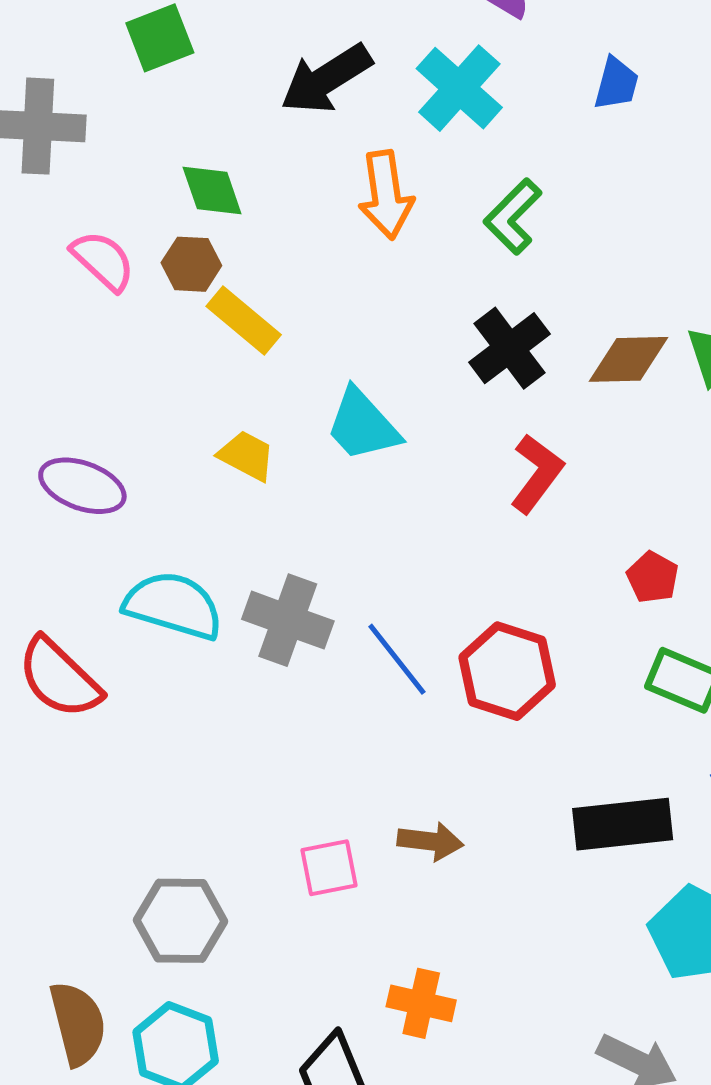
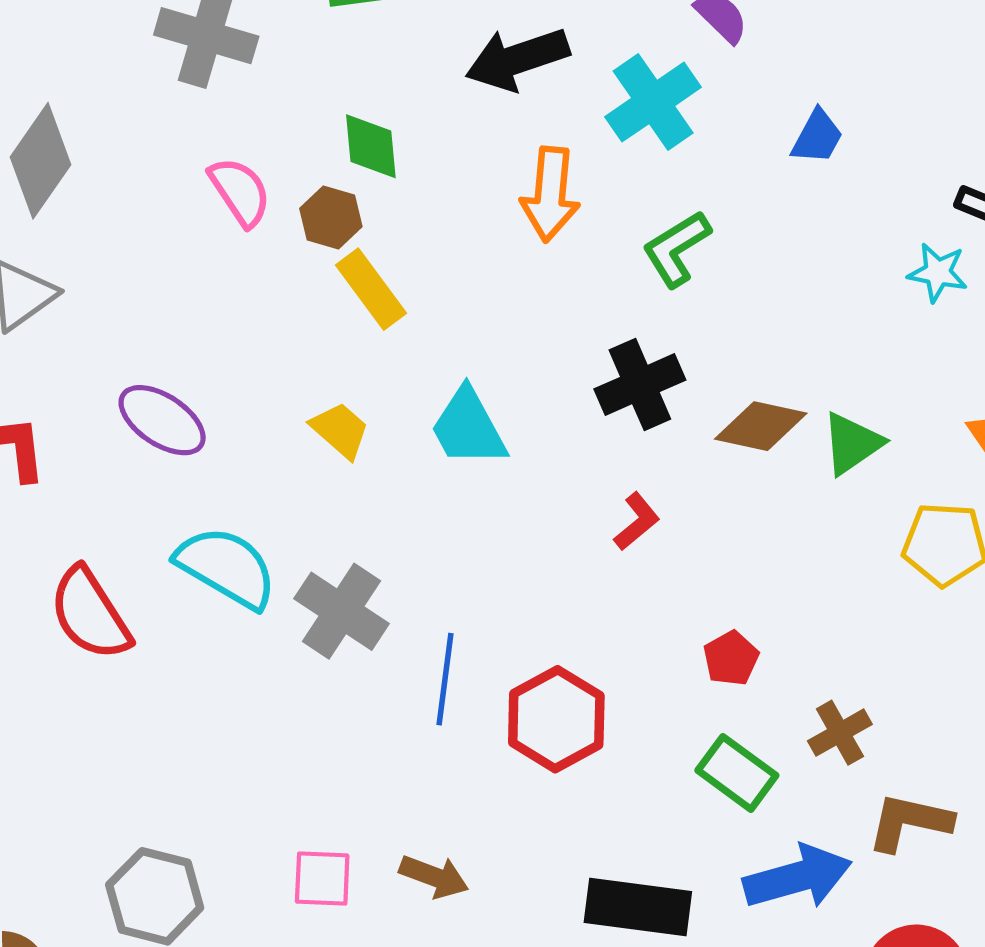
red L-shape: (537, 473) -> (637, 521), size x0.7
blue line: (397, 659) -> (445, 679), turned 32

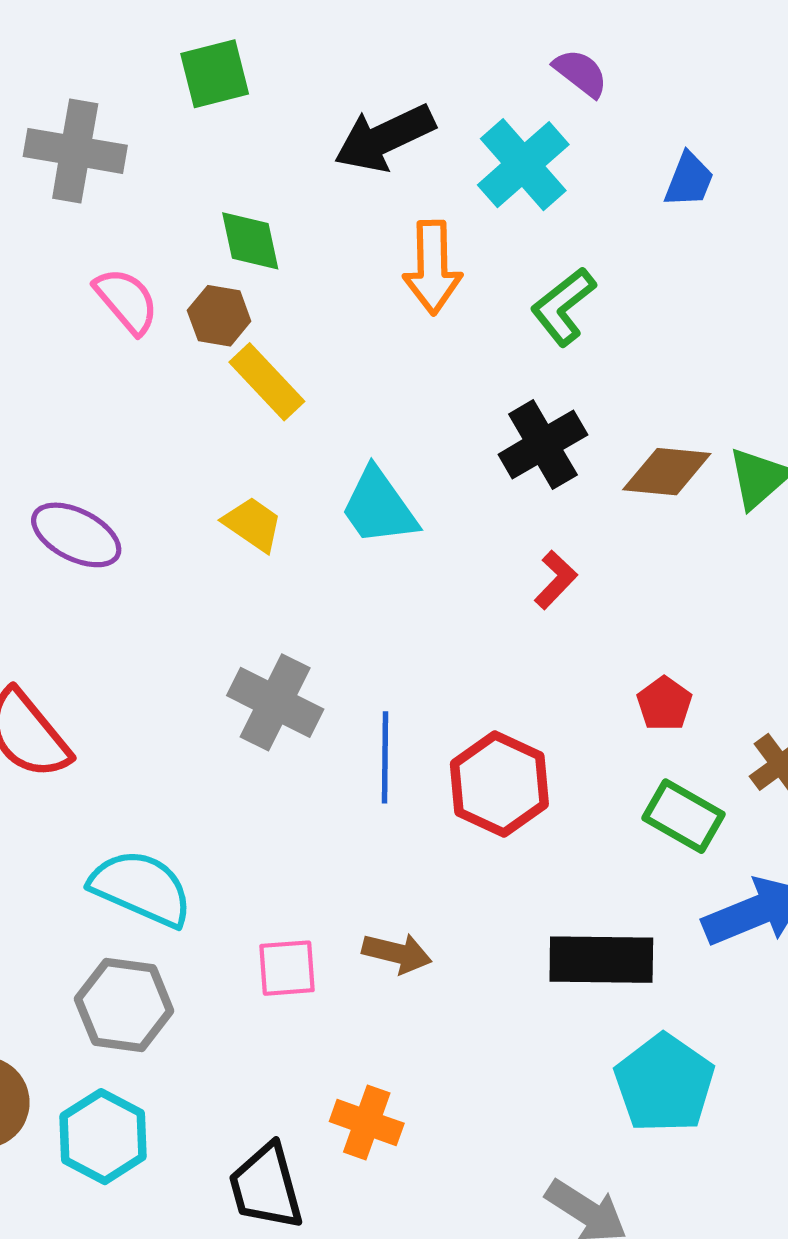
cyan semicircle: (226, 567) -> (141, 888), moved

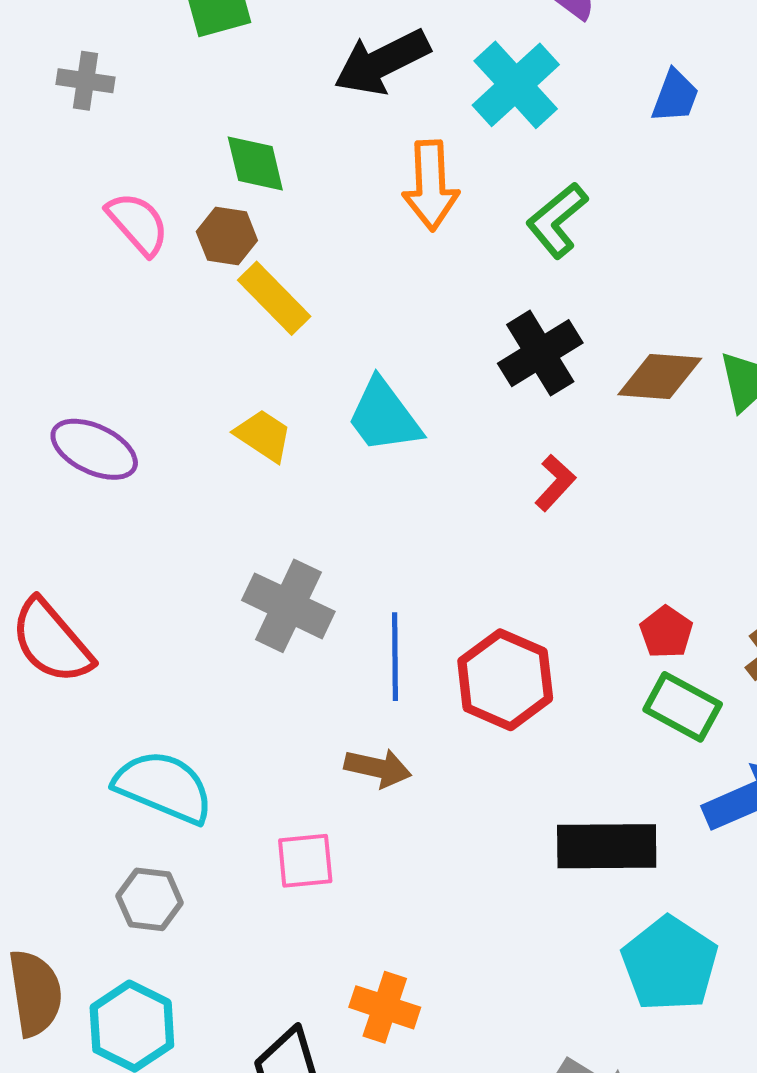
gray cross: (75, 151) -> (85, 81), size x0.6
red pentagon: (664, 704) -> (666, 632), moved
brown arrow: (397, 953) -> (378, 768), moved
gray hexagon: (124, 1005) -> (150, 899), size x0.7

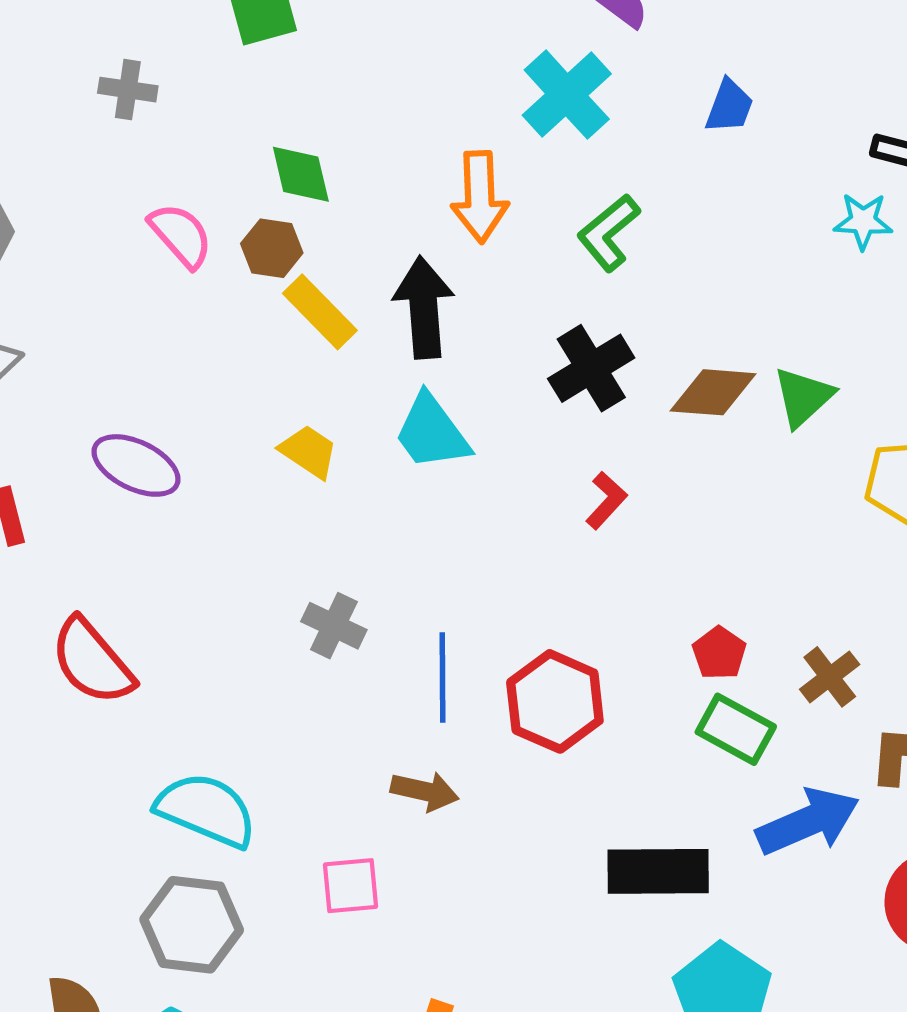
black arrow: (382, 62) -> (424, 307), moved, turned 112
gray cross: (288, 606) -> (334, 626), size x0.7
gray hexagon: (150, 899) -> (192, 925), size x1.5

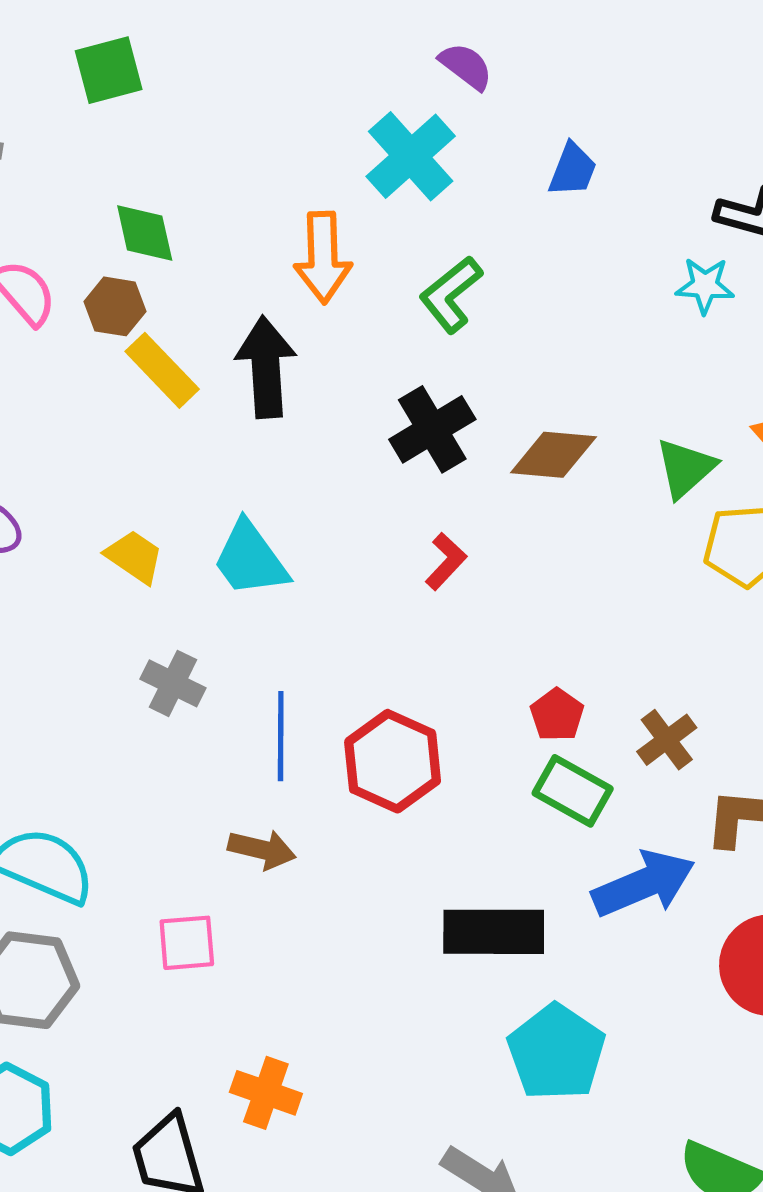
green triangle: (803, 397) -> (685, 468), moved
cyan trapezoid: (432, 432) -> (250, 559), moved
yellow trapezoid: (309, 452) -> (134, 557), moved

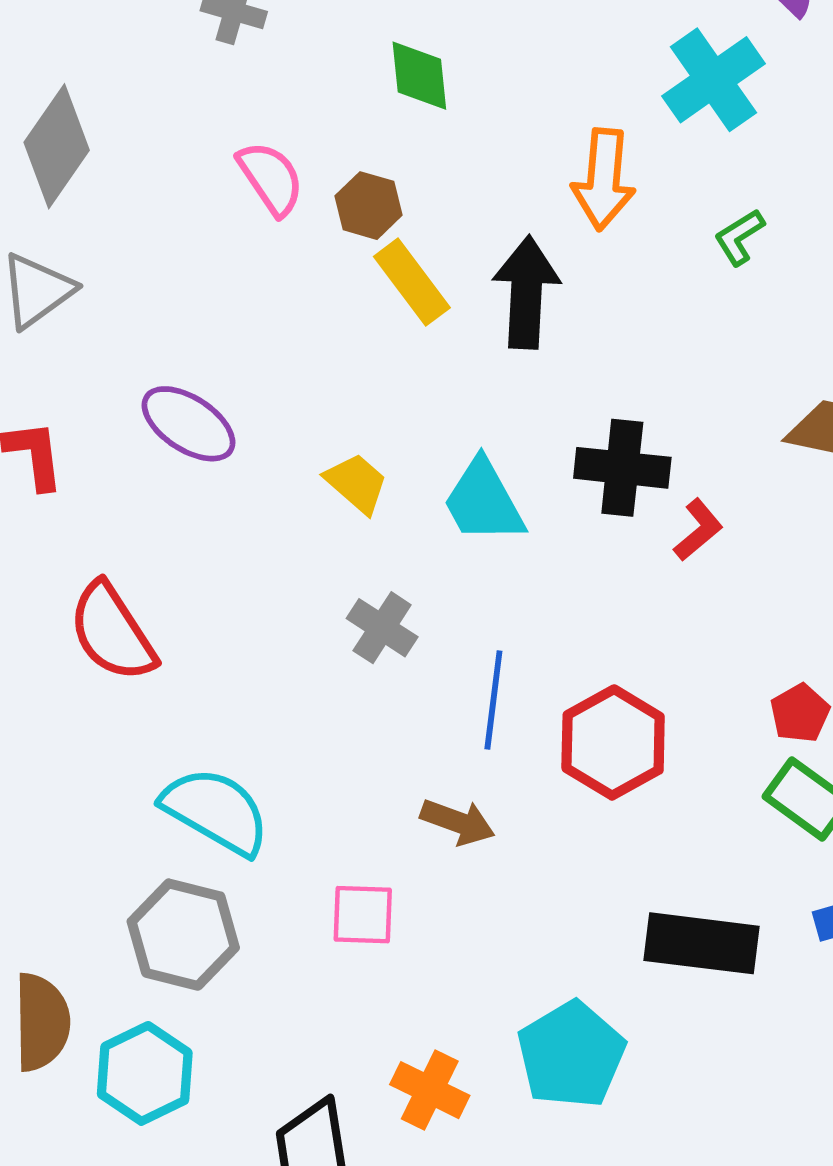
green diamond: (145, 233) -> (419, 76), moved
green L-shape: (451, 294) -> (739, 237), size x0.7
black cross: (432, 429) -> (622, 468), moved, turned 30
cyan pentagon: (556, 1052) -> (571, 1055), moved

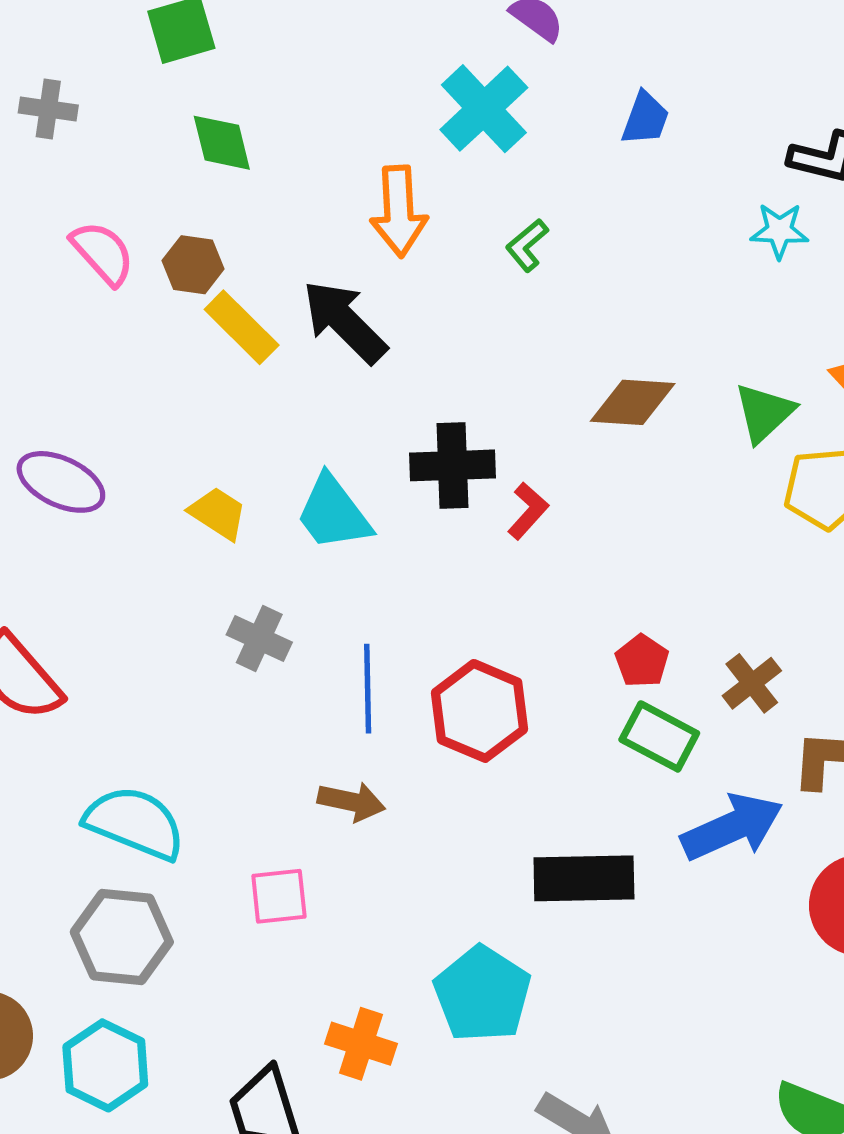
black arrow: (526, 292) -> (345, 322), turned -40

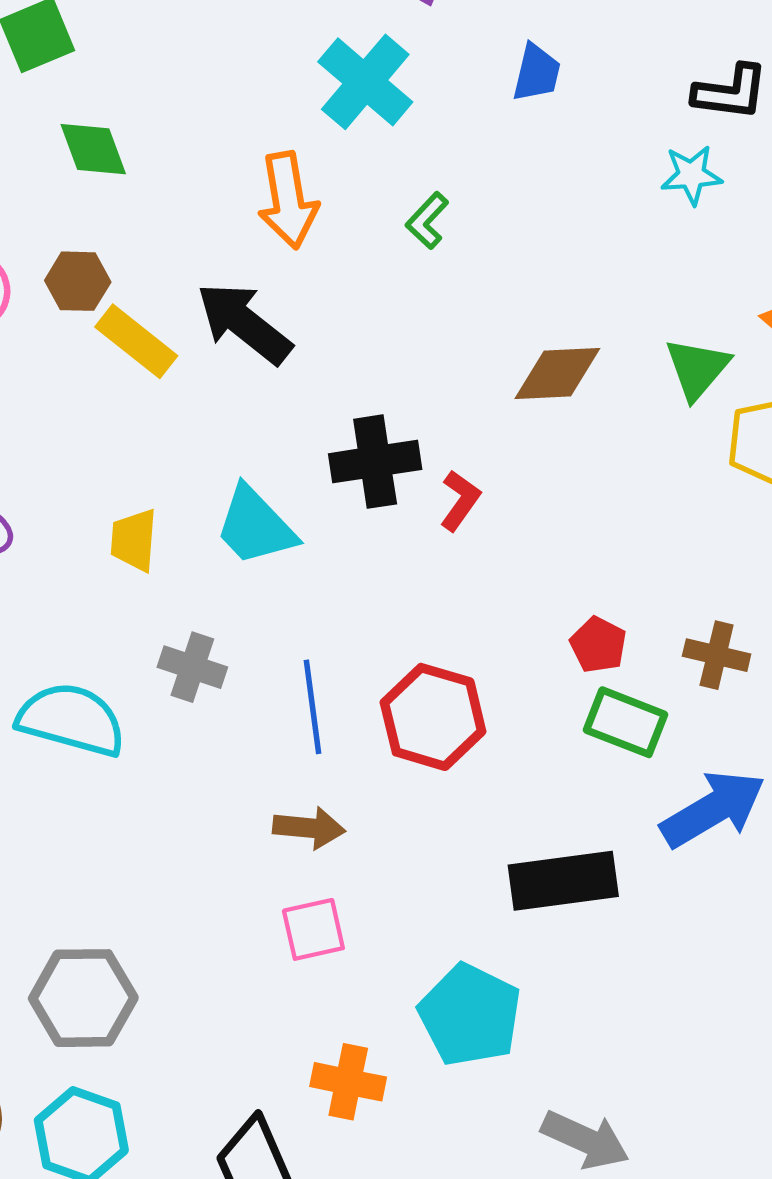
yellow trapezoid: (218, 513) -> (134, 540), turned -112
brown cross: (752, 683) -> (717, 655), turned -32
cyan semicircle: (135, 823) -> (71, 720), moved
pink square: (279, 896) -> (313, 929), moved

